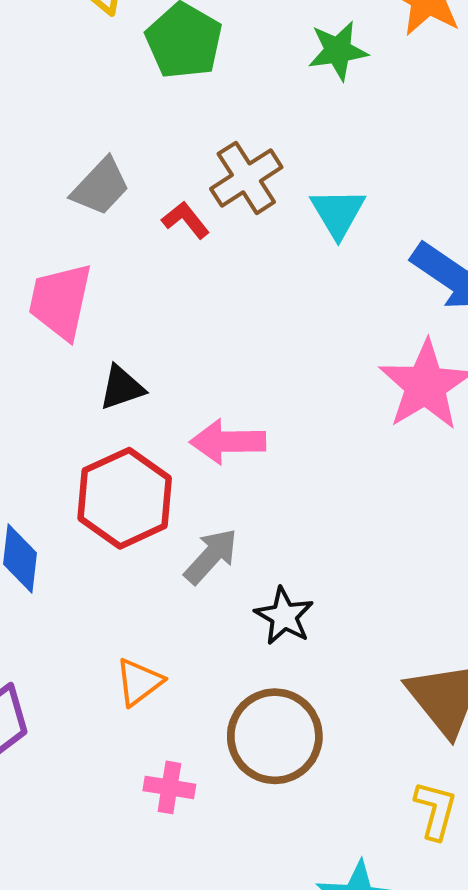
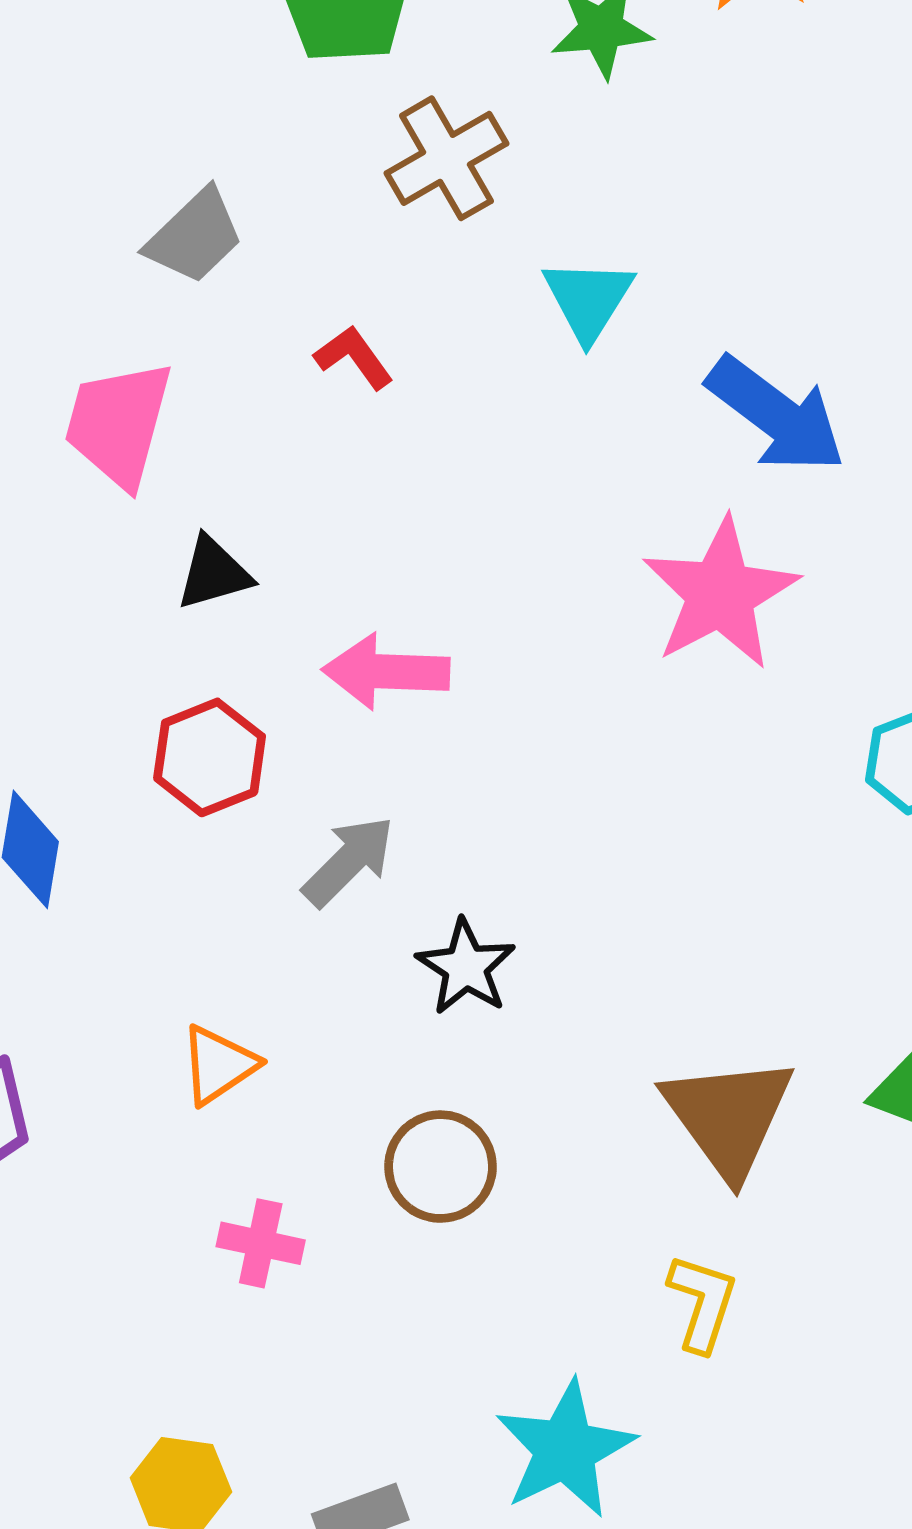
brown cross: (246, 178) -> (446, 158), moved
red L-shape: (186, 220) -> (354, 357), moved
red hexagon: (125, 498) -> (210, 757), size x0.7
brown circle: (275, 736) -> (441, 1167), size x0.7

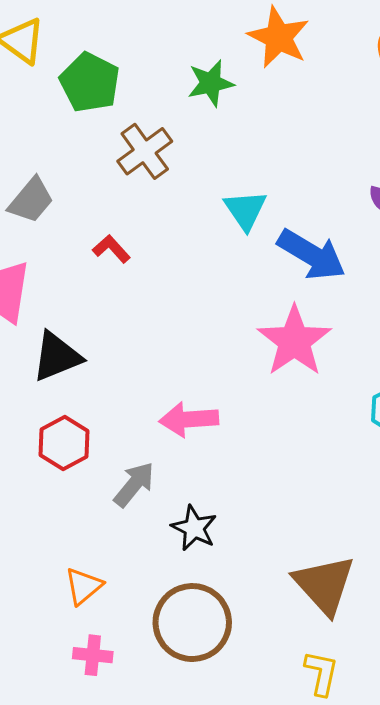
cyan triangle: (588, 299) -> (245, 210), moved
black triangle: (214, 573) -> (57, 357), size x1.4
pink arrow: (386, 672) -> (189, 419), moved
brown circle: (441, 1167) -> (192, 623), size x1.5
pink cross: (261, 1243) -> (93, 655), moved

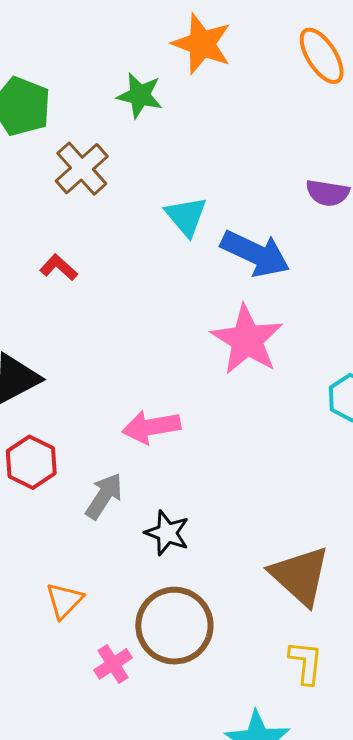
green star: (211, 83) -> (140, 95), turned 30
pink cross: (93, 655) -> (113, 664), moved, turned -33

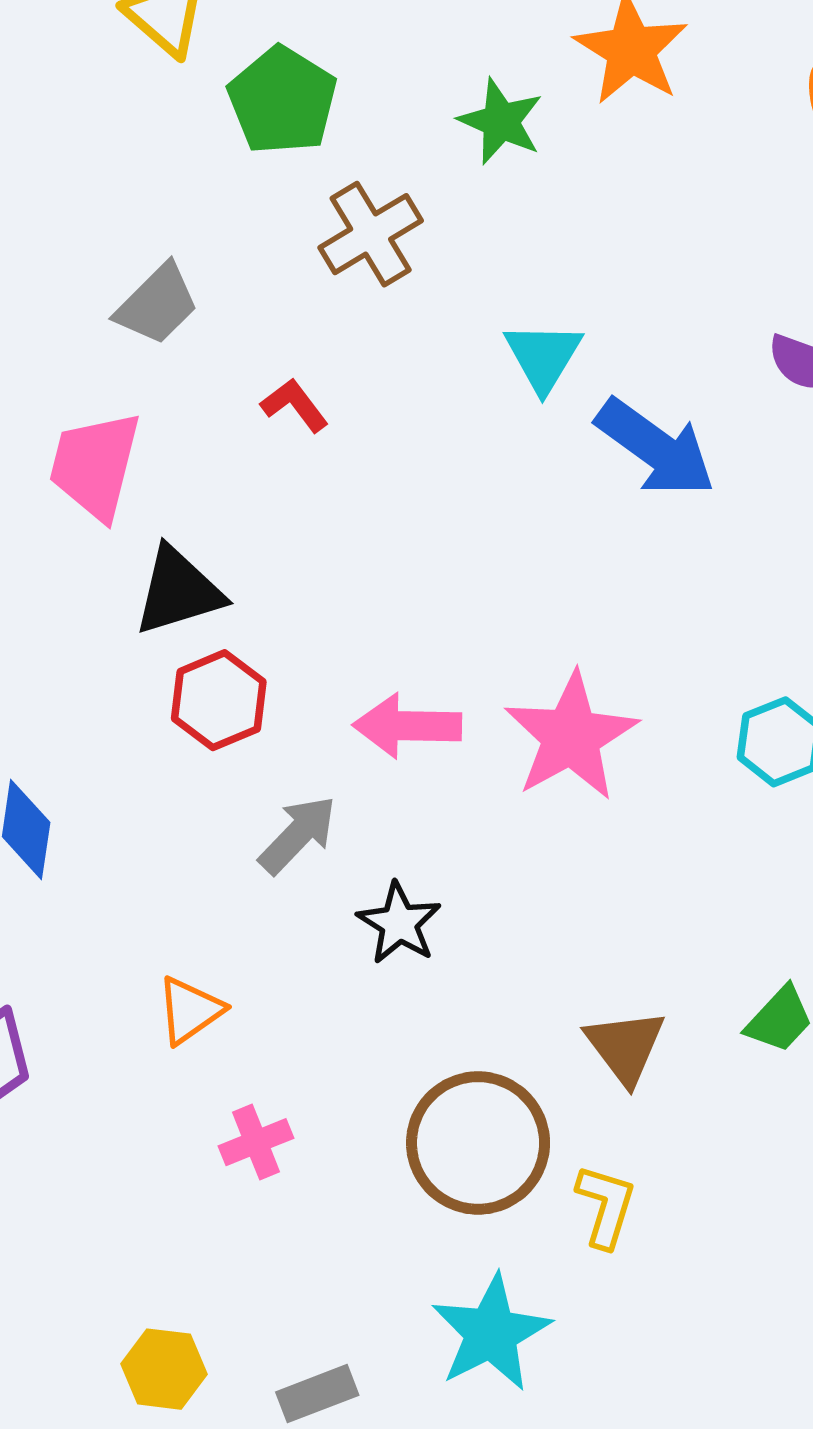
pink star: (247, 340) -> (571, 737), moved
red hexagon: (31, 462) -> (219, 700), moved
brown triangle: (300, 576) -> (625, 1047), size x0.7
brown circle: (174, 626) -> (478, 1143), moved

